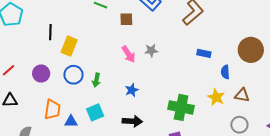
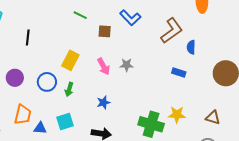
yellow rectangle: (69, 46) -> (70, 60), moved
blue semicircle: (225, 72) -> (191, 47), moved
yellow star: (216, 97) -> (177, 115), moved, turned -30

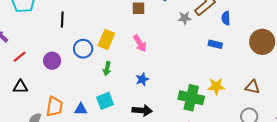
gray star: (127, 65) -> (185, 18), moved
blue circle: (47, 82) -> (83, 49), moved
orange trapezoid: (23, 115) -> (54, 107), moved

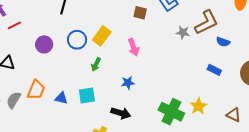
blue semicircle: (226, 18) -> (223, 42), turned -80
blue rectangle: (215, 44) -> (214, 70), moved
red line: (20, 57) -> (14, 25), moved
yellow star: (216, 86) -> (198, 106), turned 30

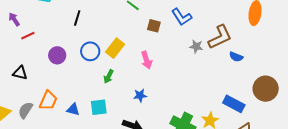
blue rectangle: (214, 70) -> (234, 104), moved, size x1.5

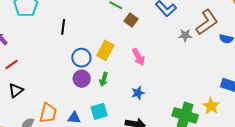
brown square: (154, 26) -> (131, 20), moved, turned 32
red line: (28, 36) -> (12, 64), moved
purple circle: (57, 55) -> (82, 79), moved
black triangle: (20, 73) -> (16, 90), turned -42

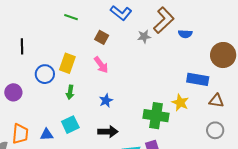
brown square: (131, 20) -> (102, 37), moved
purple circle: (82, 79) -> (13, 92), moved

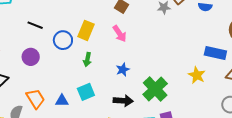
black line: (22, 46) -> (35, 25), moved, turned -70
green cross: (156, 116) -> (155, 89), moved, turned 35
orange trapezoid: (20, 134) -> (35, 99), turned -40

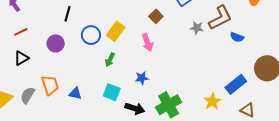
black line: (35, 25) -> (68, 14), turned 70
blue rectangle: (215, 53) -> (236, 84), turned -65
cyan square: (86, 92) -> (112, 92), moved, turned 30

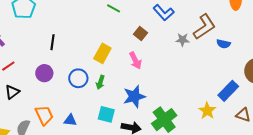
blue circle: (91, 35) -> (78, 78), moved
blue star: (142, 78) -> (134, 96), size x1.6

